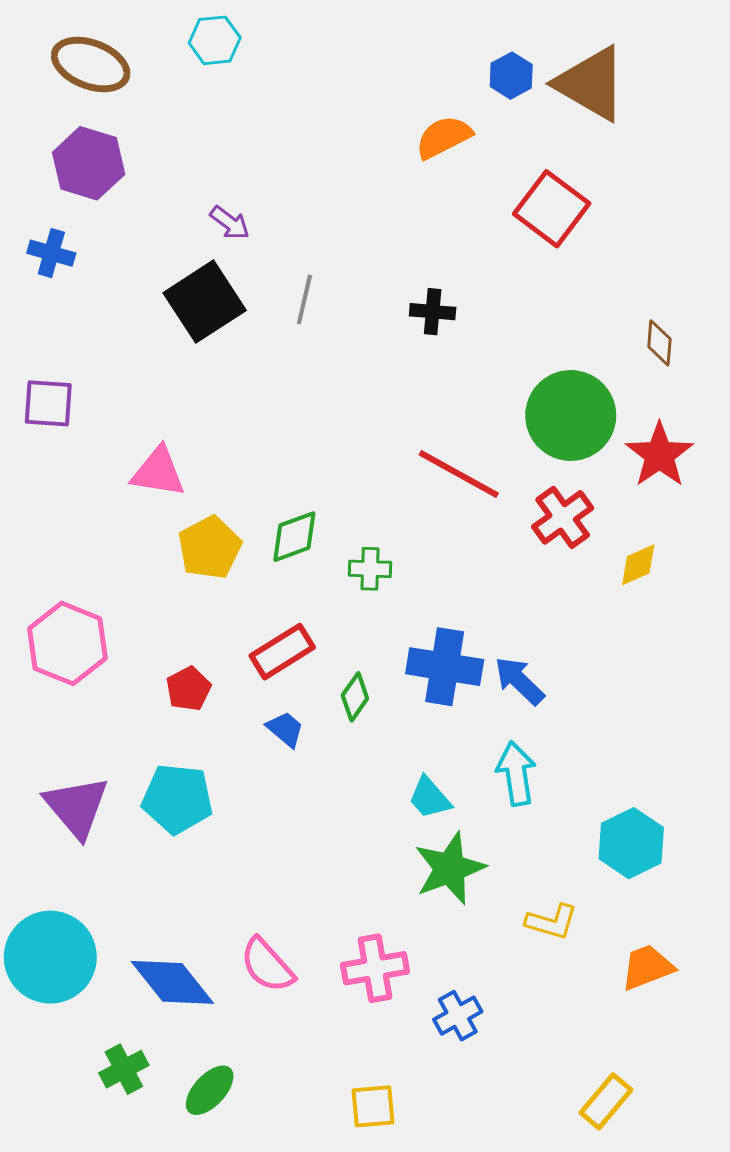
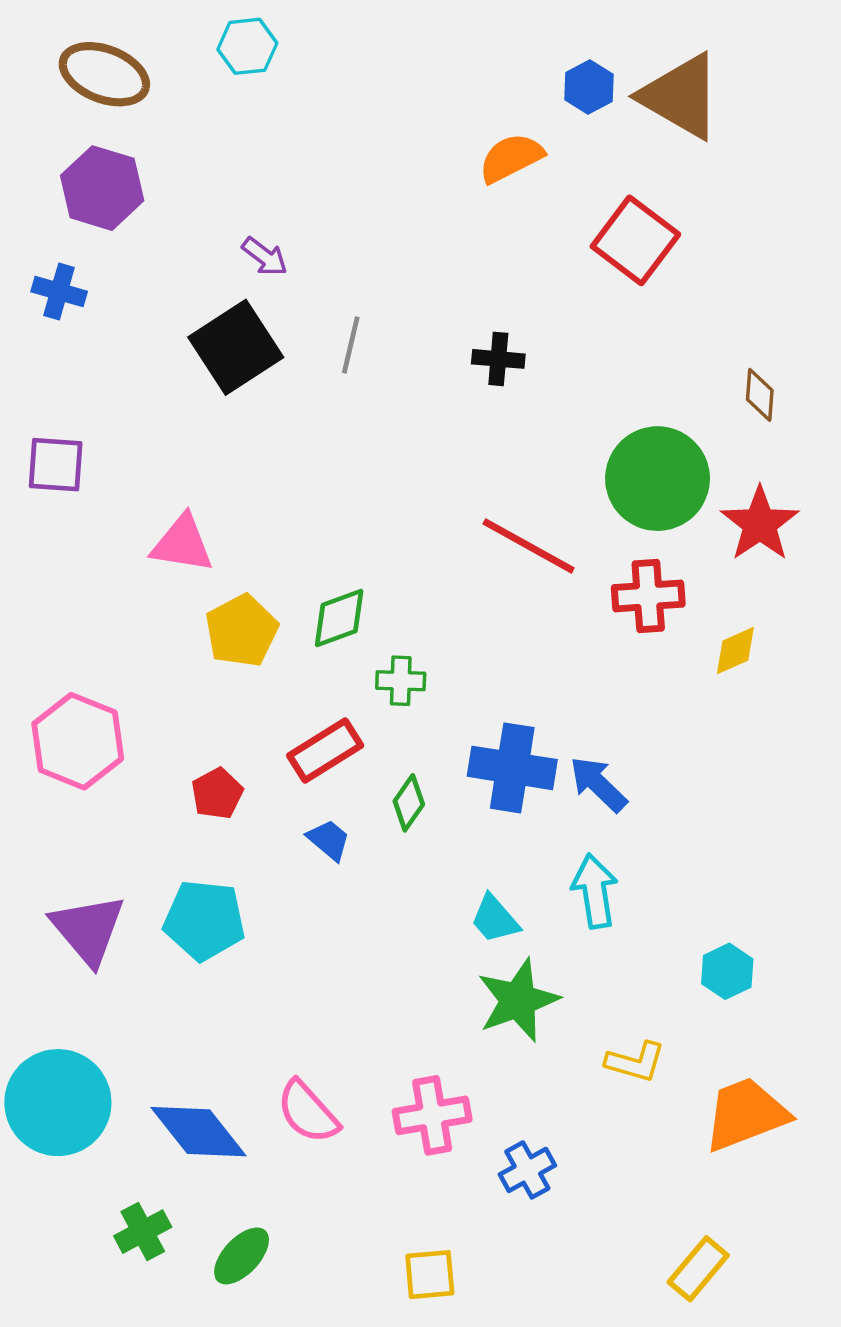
red cross: (563, 517) -> (648, 596), turned 32
green cross: (370, 569) -> (401, 681), moved
cyan hexagon: (631, 843) -> (727, 971), size x0.7
orange trapezoid: (647, 967) -> (746, 1114), size x1.4

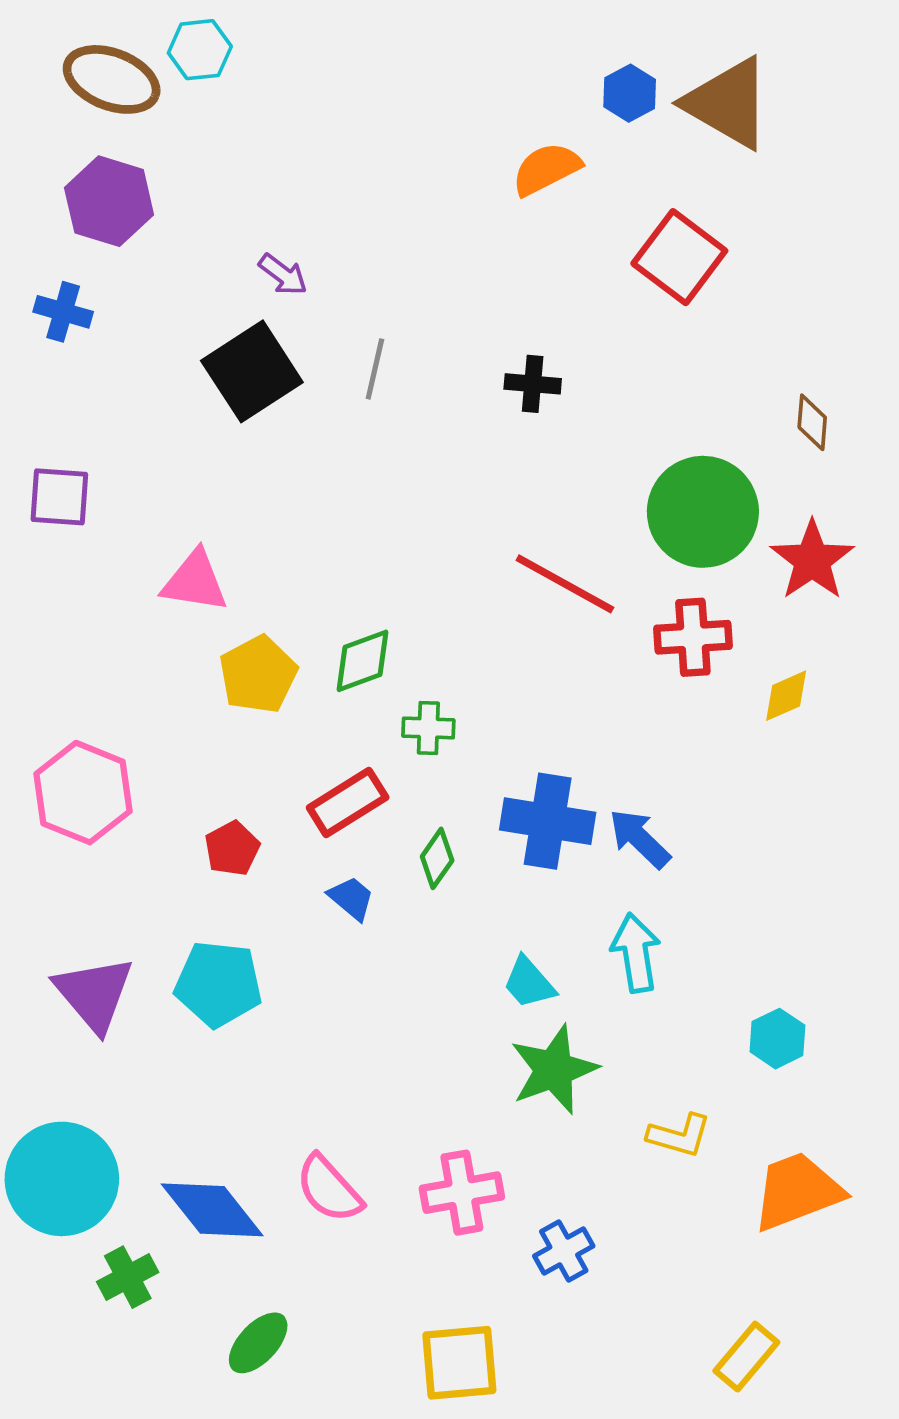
cyan hexagon: (247, 46) -> (200, 50), moved
green cross: (143, 1232) -> (128, 1277), moved
yellow square: (430, 1275) -> (459, 1363), size x1.4

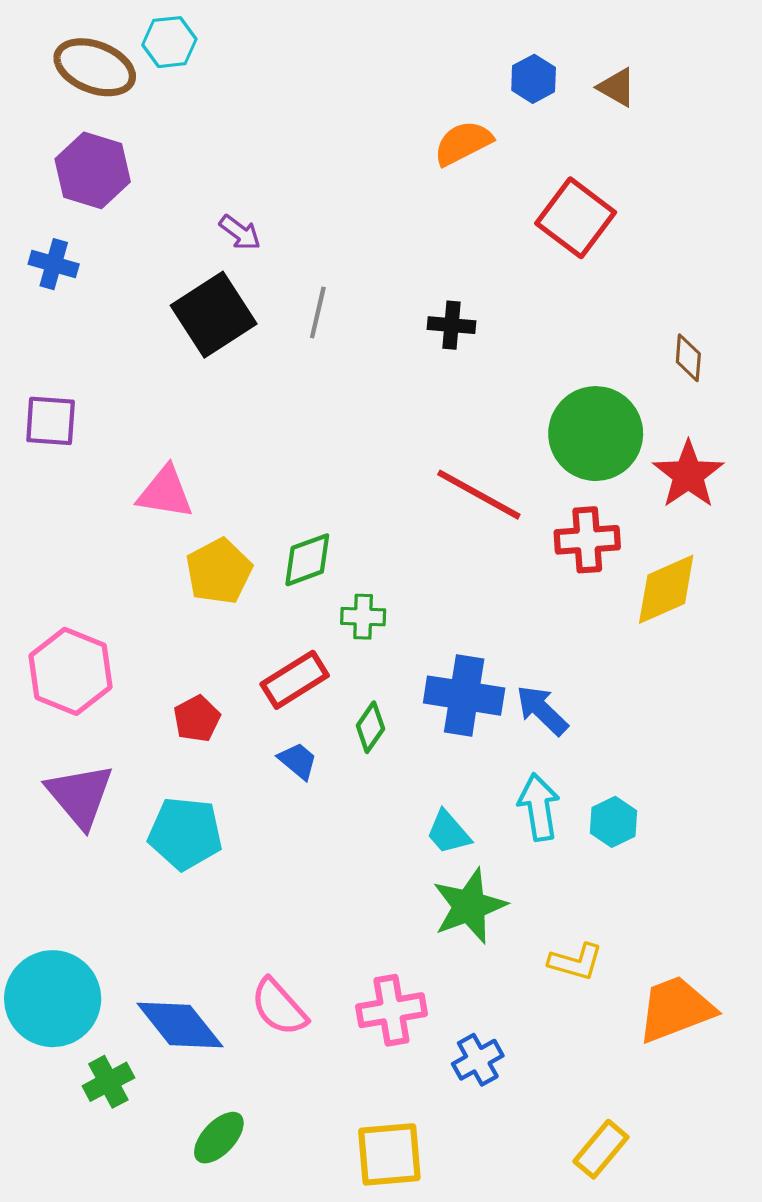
brown triangle: (728, 103) -> (617, 87), size x0.5
yellow diamond: (786, 696) -> (666, 589), size x1.6
purple triangle: (94, 994) -> (80, 796), moved
cyan hexagon: (777, 1039) -> (614, 822), moved
yellow rectangle: (746, 1357) -> (601, 1149), moved

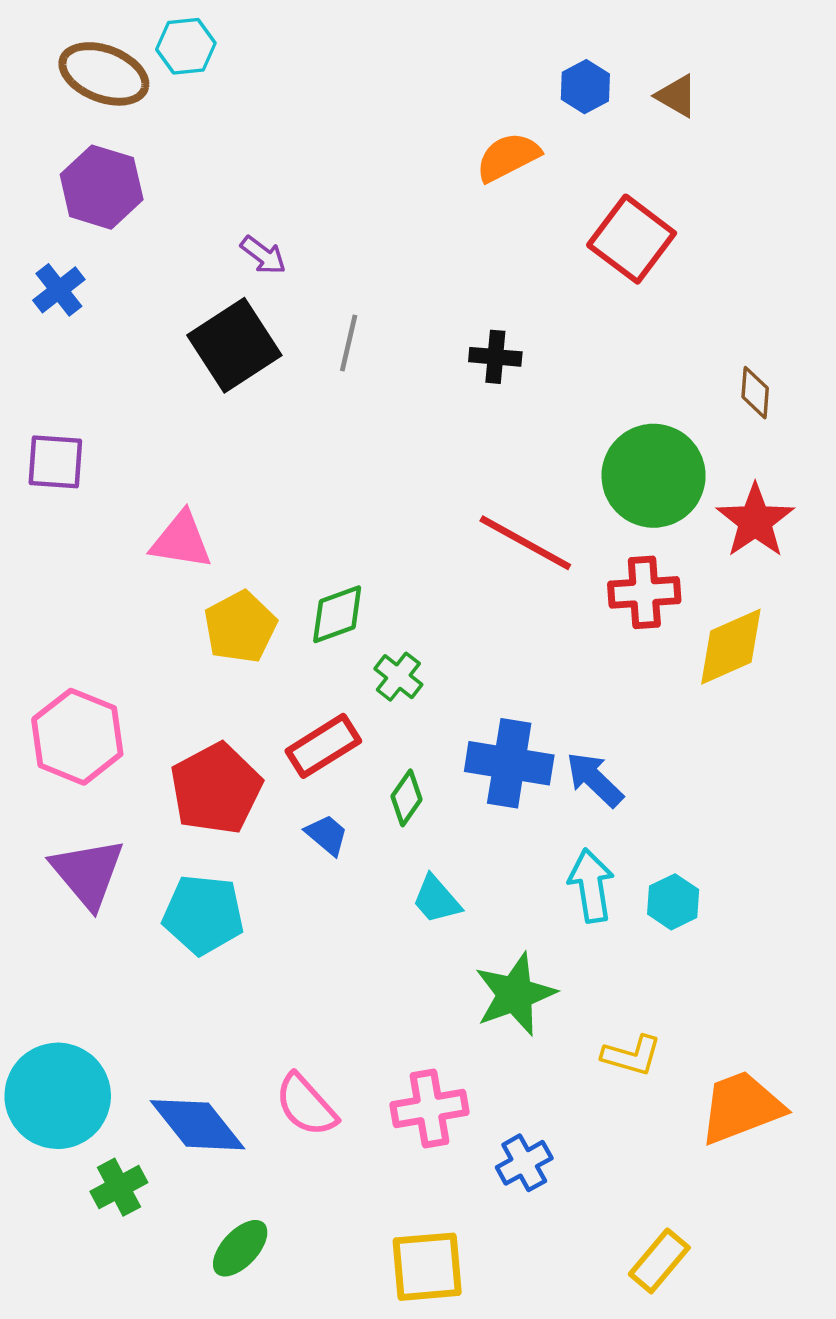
blue cross: (54, 264) -> (59, 290), turned 36
green cross: (363, 617) -> (398, 677), turned 36
red pentagon: (197, 719) -> (216, 789), size x1.8
cyan trapezoid: (448, 832) -> (436, 900), moved

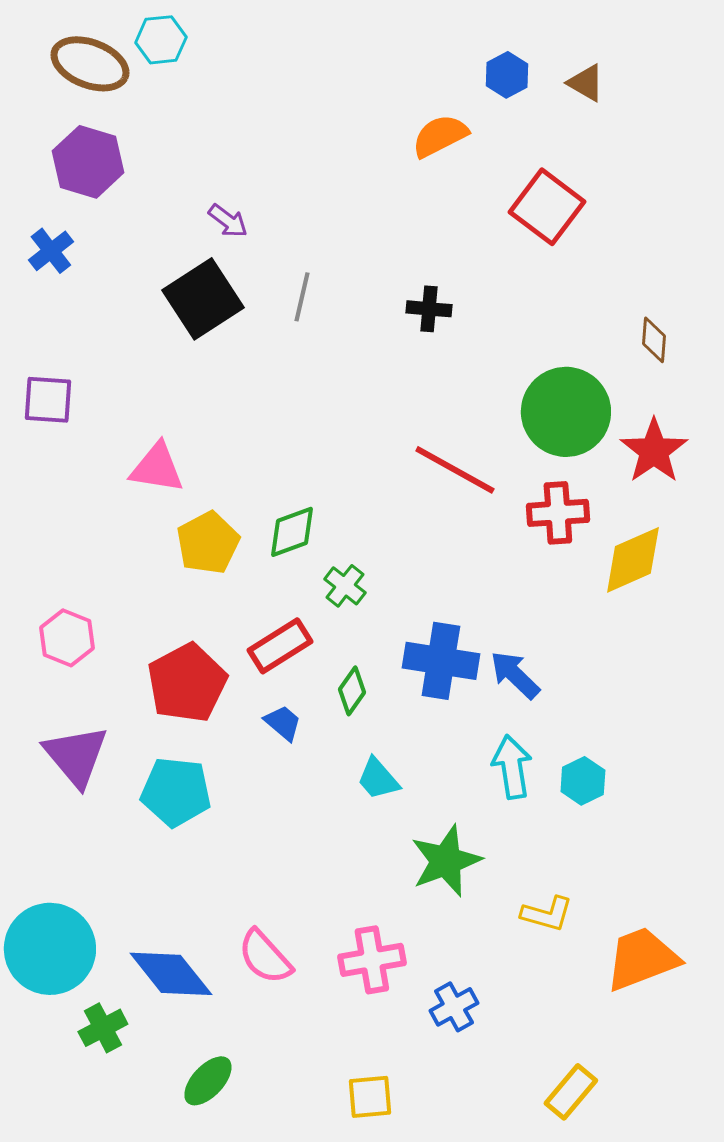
pink hexagon: (77, 737) -> (67, 638), size x0.7
yellow square: (427, 1267) -> (370, 1097), size x0.7

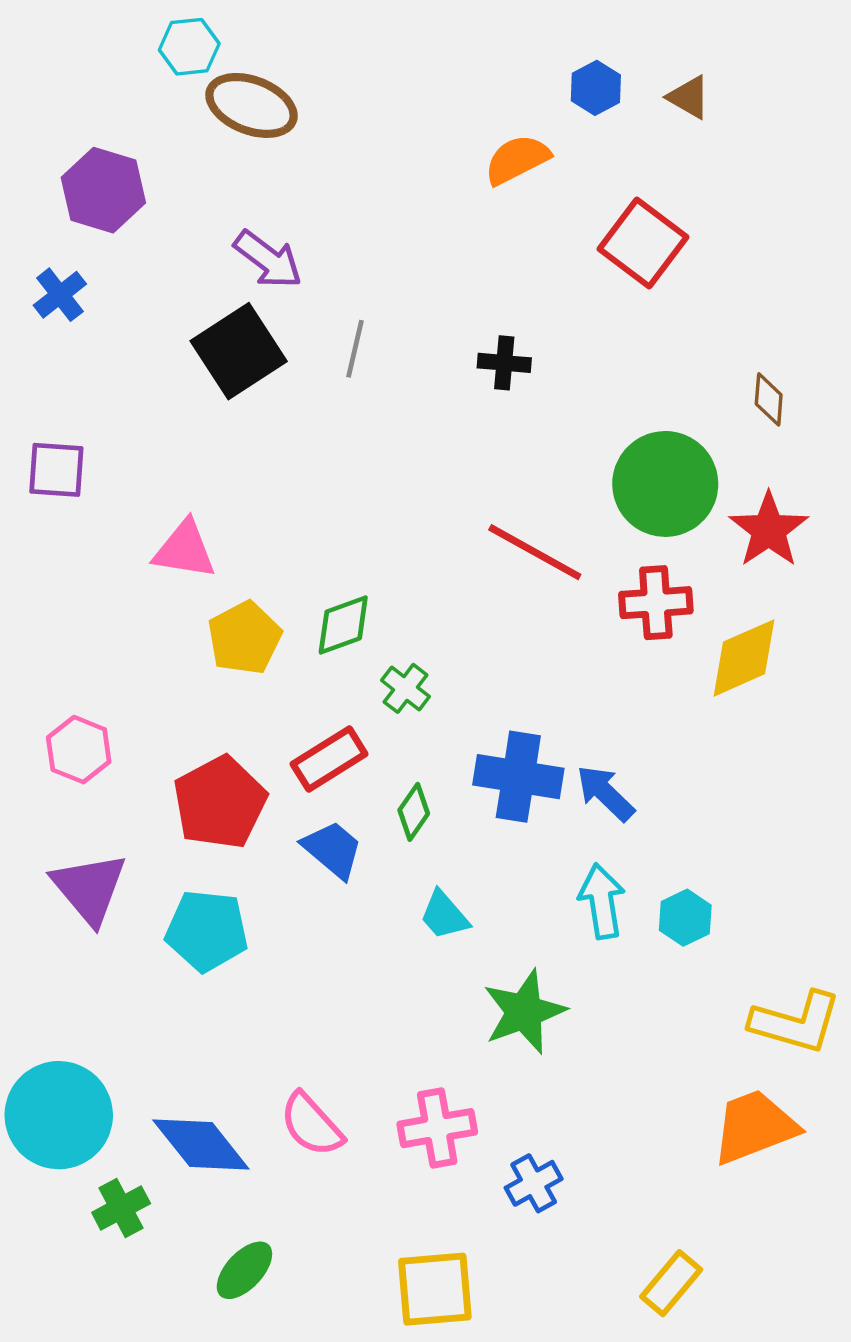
brown ellipse: (90, 64) -> (252, 105), moved
purple arrow: (228, 221) -> (268, 259), size x1.5
blue trapezoid: (283, 723) -> (333, 849), size x1.4
yellow L-shape: (547, 914) -> (796, 1022), moved, size x1.5
yellow square: (370, 1097) -> (435, 1289), size x1.5

